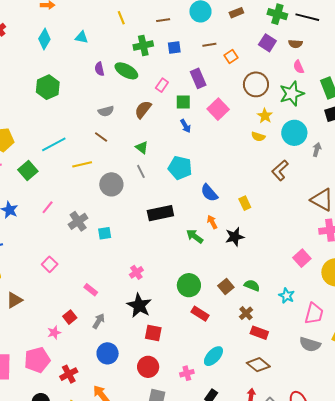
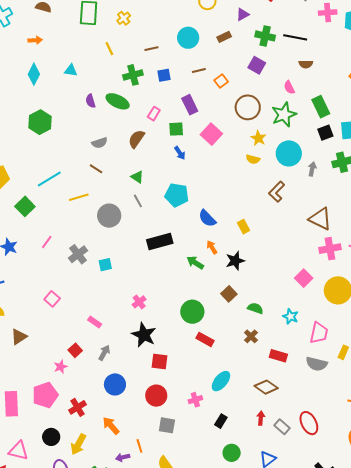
brown semicircle: (295, 44) -> (306, 64), moved
brown square: (226, 286) -> (229, 294), moved
red rectangle: (259, 333) -> (278, 356), moved

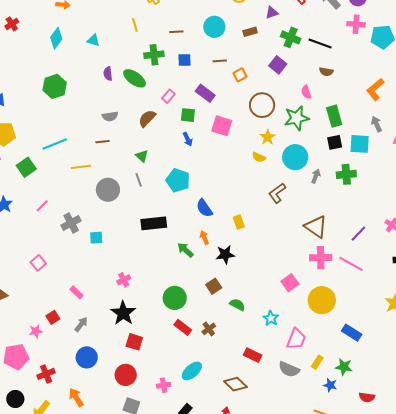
purple rectangle: (190, 105) -> (205, 93), turned -36
pink square: (211, 134) -> (222, 126), turned -35
brown line: (96, 169) -> (103, 142), turned -48
brown cross: (251, 336) -> (209, 329), moved

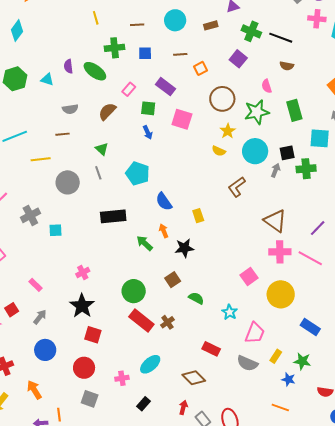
cyan triangle: (93, 40) -> (47, 79), moved
black square: (335, 142) -> (287, 153), moved
red rectangle: (183, 327) -> (141, 321), size x1.4

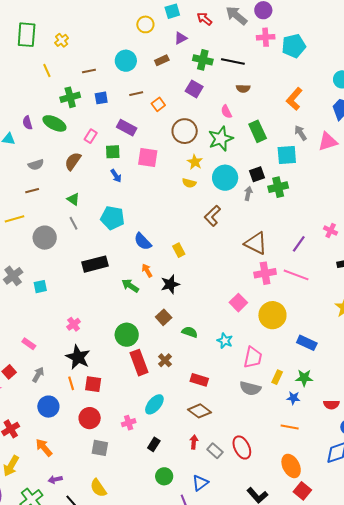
red rectangle: (141, 321) -> (139, 363), turned 40
red rectangle: (211, 349) -> (199, 380), moved
orange line: (59, 415) -> (71, 383), moved

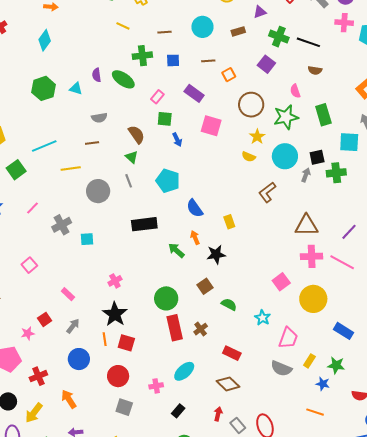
yellow line: (47, 71) -> (123, 26), turned -48
green square: (113, 152) -> (165, 119), moved
brown semicircle: (73, 161) -> (136, 134), moved, turned 102
brown triangle: (256, 243) -> (306, 225), turned -35

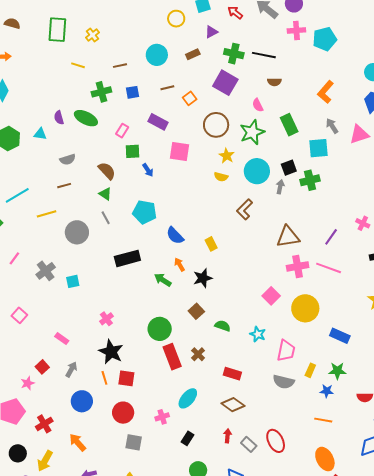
purple square: (266, 64) -> (225, 83), size x1.4

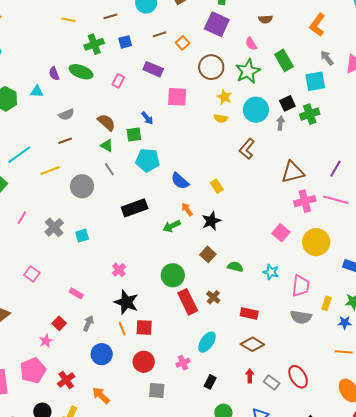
green square: (133, 151) -> (134, 135), moved
green arrow: (163, 280) -> (172, 226), turned -54

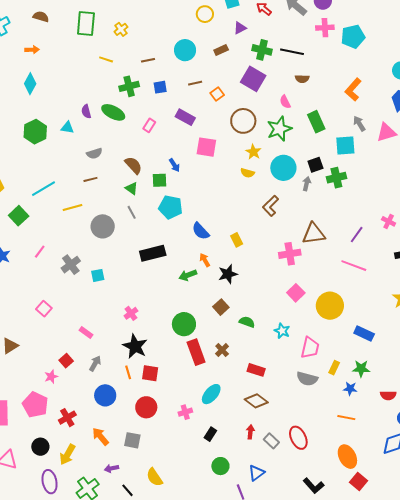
pink cross: (305, 201) -> (290, 254), moved
pink pentagon: (33, 370) -> (35, 405), turned -30
gray square: (157, 391) -> (132, 440), moved

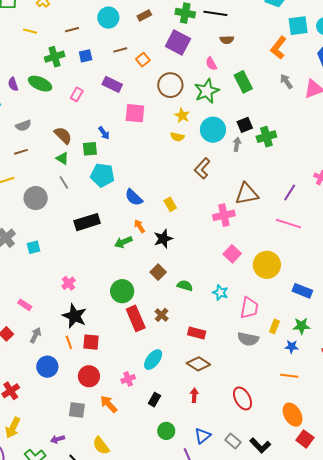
cyan square: (345, 146) -> (298, 26), moved
orange arrow: (100, 436) -> (109, 404), moved
gray rectangle: (271, 441) -> (233, 441), moved

